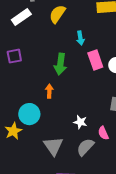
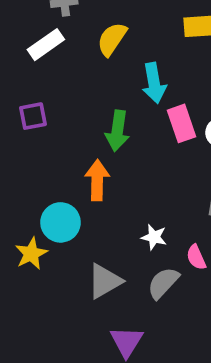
cyan arrow: (80, 38) -> (154, 83), size x1.5
orange arrow: (49, 91) -> (97, 180), size x1.5
gray triangle: (53, 146) -> (105, 281), turned 35

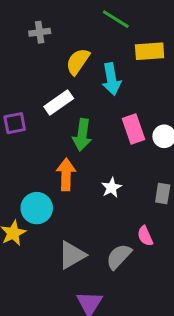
white rectangle: (46, 45) -> (59, 103), moved
cyan arrow: (154, 83) -> (111, 79), moved
white star: (154, 237) -> (111, 188), moved, turned 30

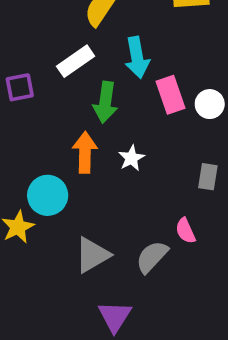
cyan arrow: (111, 79) -> (137, 57), moved
white star: (111, 188) -> (131, 158), moved

